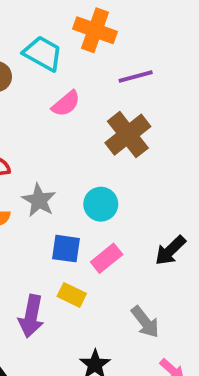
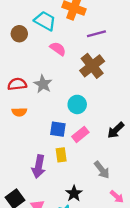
pink semicircle: (66, 104) -> (58, 49), turned -105
gray star: (39, 200) -> (43, 84), moved
yellow rectangle: (72, 295) -> (61, 155), turned 56

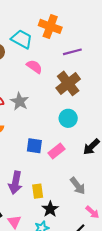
cyan circle: (77, 104) -> (68, 118), moved
yellow rectangle: (61, 155) -> (38, 191), moved

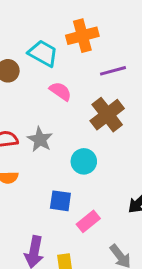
orange cross: (50, 26) -> (82, 36), turned -35
cyan circle: (68, 118) -> (84, 161), moved
pink rectangle: (57, 151) -> (88, 221), moved

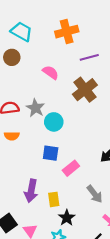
cyan trapezoid: (43, 53) -> (21, 32), moved
cyan circle: (84, 161) -> (54, 122), moved

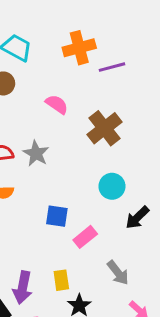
purple line: (89, 57) -> (112, 67), moved
cyan circle: (54, 122) -> (112, 186), moved
purple arrow: (31, 191) -> (23, 288), moved

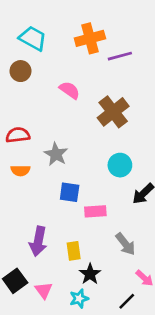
gray star: (36, 153) -> (56, 154), moved
pink rectangle: (85, 237) -> (95, 211), turned 35
purple arrow: (23, 288) -> (38, 241), moved

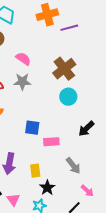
pink semicircle: (70, 90) -> (23, 59), moved
gray star: (56, 154) -> (22, 82), moved, turned -30
cyan circle: (120, 165) -> (68, 97), moved

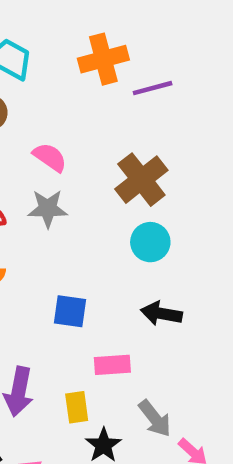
black arrow: (86, 129) -> (161, 313), moved, turned 54
pink rectangle: (51, 142) -> (112, 365), moved
gray arrow: (73, 166) -> (155, 418), moved

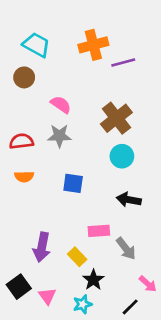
blue square: (70, 311) -> (73, 183), moved
yellow rectangle: (77, 407) -> (77, 257), turned -36
gray arrow: (155, 418) -> (126, 249), moved

